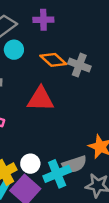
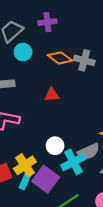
red triangle: (41, 99) -> (52, 95), size x0.6
white circle: (30, 164) -> (55, 146), moved

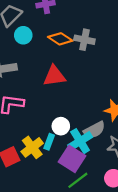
red triangle: (52, 95) -> (54, 76), size x1.5
purple square: (46, 179) -> (72, 159), moved
cyan rectangle: (25, 181) -> (49, 142), moved

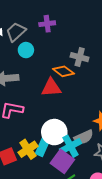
orange diamond: (60, 39) -> (63, 71), moved
white circle: (61, 126) -> (54, 132), size x1.6
cyan rectangle: (49, 142) -> (43, 145), size x1.5

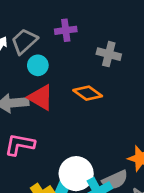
gray cross: (80, 57) -> (109, 54), moved
red triangle: (51, 87) -> (41, 97), moved, turned 35

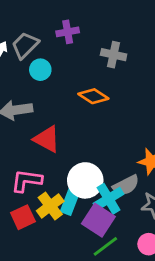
red triangle: (41, 97) -> (47, 139), moved
pink L-shape: (20, 145) -> (27, 181), moved

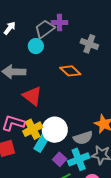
gray trapezoid: (25, 45) -> (45, 29), moved
cyan cross: (109, 199) -> (79, 159), moved
yellow cross: (50, 206) -> (33, 129), moved
purple square: (98, 220) -> (60, 159), size x0.6

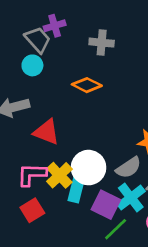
gray trapezoid: (45, 29) -> (38, 40), turned 100
purple square: (60, 159) -> (106, 205), size x1.5

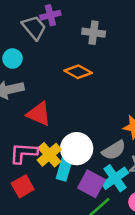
cyan circle: (32, 65) -> (12, 58), moved

